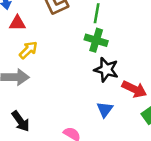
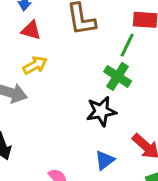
black star: (106, 70) -> (101, 111), moved, turned 30

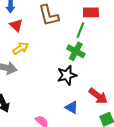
red triangle: (31, 30) -> (16, 25), turned 32
blue triangle: (105, 160) -> (72, 107), turned -48

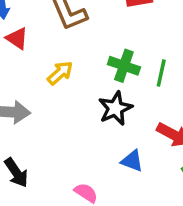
green line: (80, 30) -> (161, 73), moved
yellow arrow: (21, 48) -> (60, 73), moved

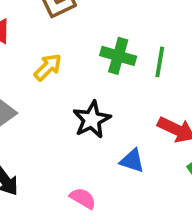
black star: (115, 108) -> (92, 120), moved

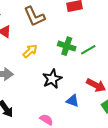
green line: (160, 62) -> (88, 50), turned 49

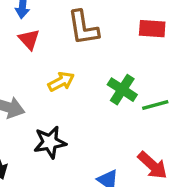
black star: (52, 79) -> (50, 142), moved

